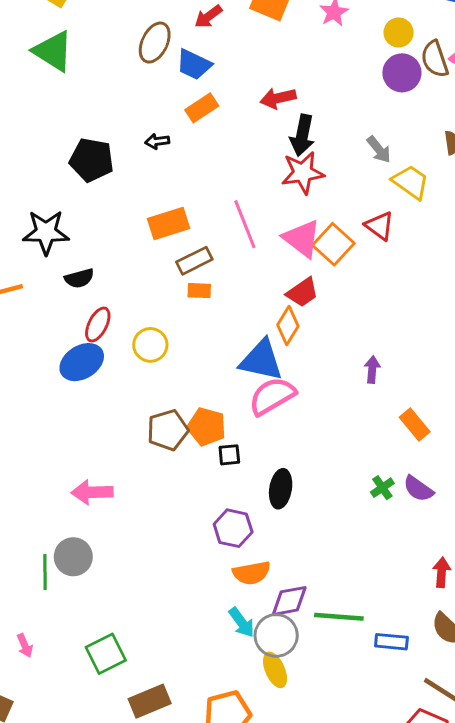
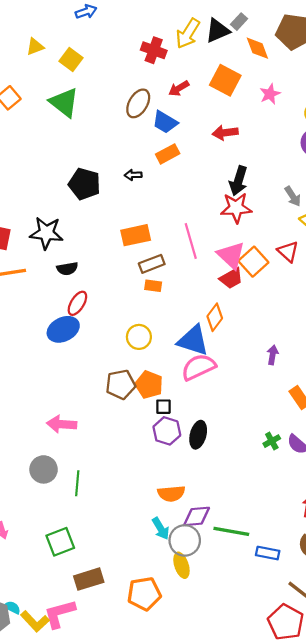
red arrow: (278, 98) -> (225, 133), moved
red trapezoid: (302, 292) -> (231, 278), moved
yellow circle: (150, 345) -> (139, 337), moved
purple hexagon: (233, 528) -> (167, 431), moved
green line: (45, 572) -> (77, 483), moved

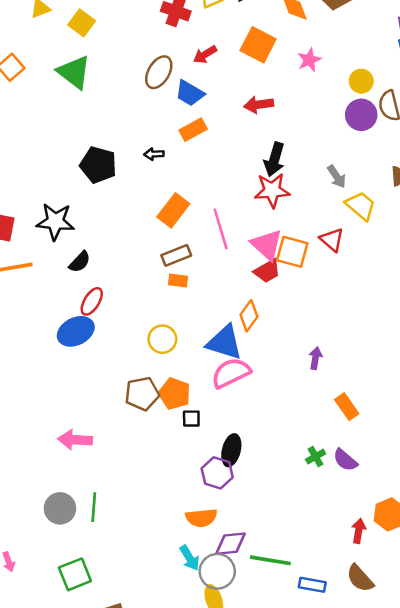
orange rectangle: (136, 235) -> (173, 210), moved, turned -40
orange square: (253, 262) -> (292, 252), turned -32
black semicircle: (67, 269) -> (80, 262), turned -36
purple hexagon: (167, 431) -> (217, 473), moved
gray circle: (44, 469) -> (60, 508), moved

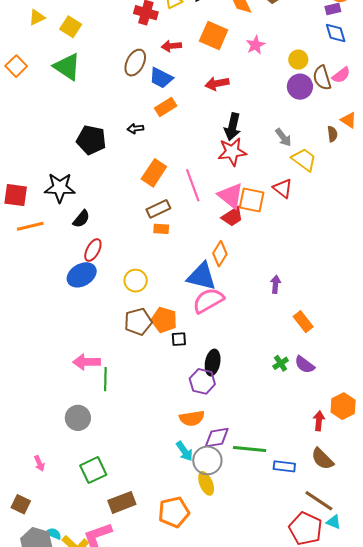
red arrow: (205, 54) -> (171, 46), turned 30
yellow circle: (162, 339) -> (136, 281), moved
green line: (94, 507) -> (105, 379), moved

